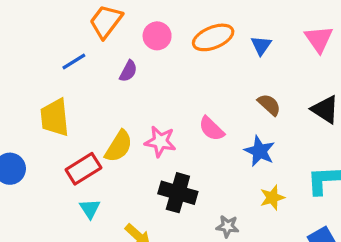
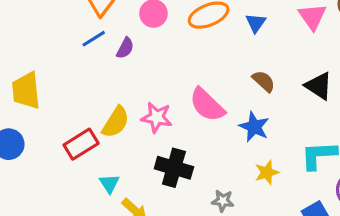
blue line: (74, 61) -> (94, 39), moved
yellow trapezoid: (55, 117) -> (26, 91), moved
pink semicircle: (212, 129) -> (207, 105), size x1.4
cyan triangle: (90, 209) -> (109, 183), moved

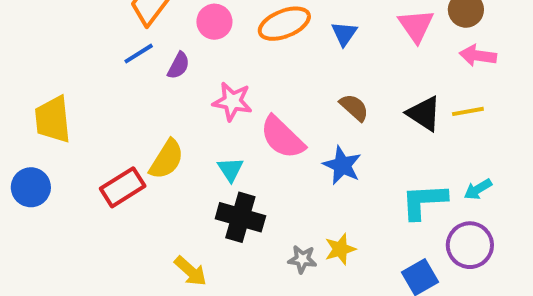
pink star: (157, 117) -> (232, 101), moved
yellow star: (267, 172) -> (340, 249), moved
cyan triangle: (109, 183) -> (230, 169), moved

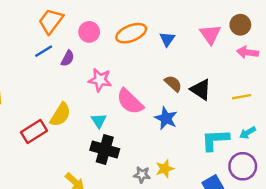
yellow line: (468, 111) -> (242, 97), moved
black triangle: (424, 113) -> (201, 90), moved

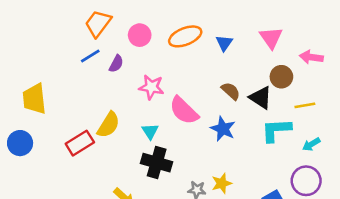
brown circle: (240, 25) -> (281, 77), moved
cyan L-shape: (215, 140) -> (276, 130), moved

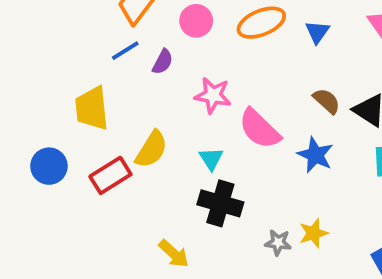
yellow trapezoid: (34, 99) -> (92, 108), moved
blue circle: (20, 143) -> (49, 166), moved

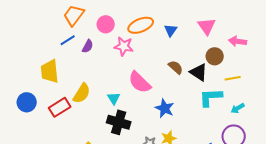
pink star: (213, 95) -> (124, 46), moved
blue star: (315, 155) -> (165, 108), moved

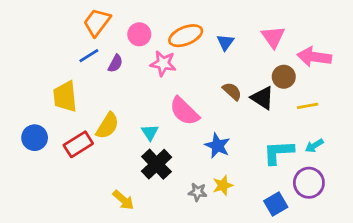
pink arrow: (238, 41) -> (314, 57), size x1.4
cyan L-shape: (211, 97) -> (278, 152), moved
black cross: (119, 122) -> (157, 164), turned 30

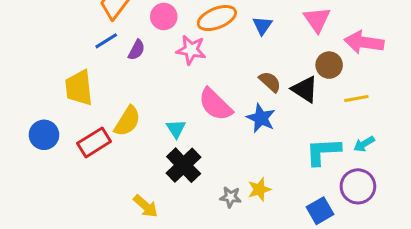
blue star: (217, 146) -> (261, 118), moved

